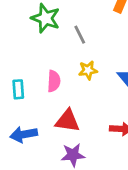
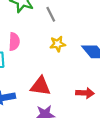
pink semicircle: (54, 81) -> (14, 42), moved

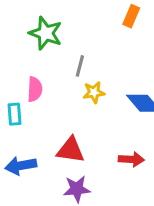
gray line: (51, 14) -> (80, 66), moved, turned 42

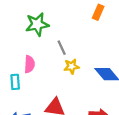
green star: (46, 33) -> (37, 24), turned -30
gray line: (80, 66) -> (62, 48), turned -40

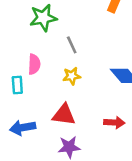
yellow star: (72, 66) -> (72, 76), moved

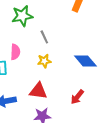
red arrow: (114, 122) -> (77, 97), turned 126

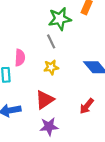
green star: (22, 16) -> (60, 19), moved
red triangle: (38, 91) -> (45, 100), turned -42

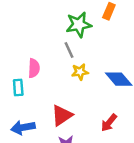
yellow star: (51, 67) -> (80, 72), moved

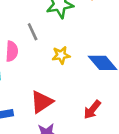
gray line: (69, 50) -> (33, 32), moved

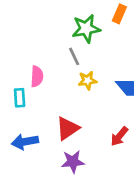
gray line: (33, 32) -> (74, 56), moved

